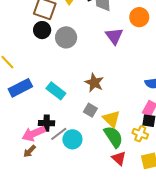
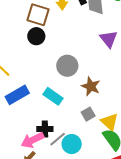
gray circle: (66, 37) -> (67, 66), moved
gray square: (90, 110) -> (88, 114), turned 32

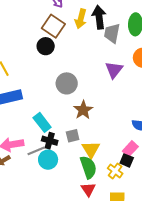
cyan rectangle: (53, 96) -> (42, 122), moved
black cross: (45, 129) -> (50, 141), moved

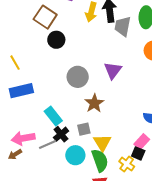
brown square: (53, 26) -> (45, 17), moved
purple triangle: (114, 70) -> (113, 70), moved
black cross: (50, 141) -> (61, 134), turned 35
cyan circle: (48, 160) -> (75, 155), moved

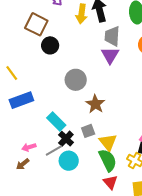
gray trapezoid: (123, 26) -> (112, 36), moved
purple triangle: (113, 70) -> (110, 55), moved
pink arrow: (23, 138) -> (29, 147), size x0.6
cyan circle: (75, 155) -> (69, 161), moved

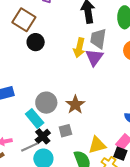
yellow arrow: (81, 14) -> (79, 48), moved
gray circle: (76, 80) -> (46, 103), moved
yellow triangle: (108, 142) -> (97, 145), moved, turned 48

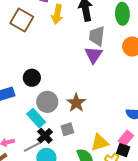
black circle: (36, 42) -> (32, 78), moved
yellow arrow: (79, 48) -> (57, 14), moved

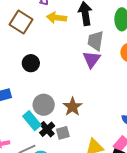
yellow arrow: (57, 14) -> (57, 18), turned 84
black circle: (32, 78) -> (31, 63), moved
black cross: (45, 136) -> (47, 129), moved

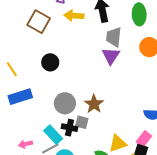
cyan rectangle: (32, 121) -> (53, 135), moved
black cross: (47, 129) -> (70, 128), turned -35
gray square: (63, 133) -> (82, 122), moved, turned 32

